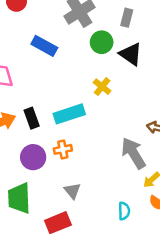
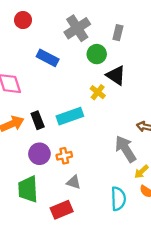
black triangle: (131, 54) -> (116, 75), moved
orange cross: (63, 149) -> (64, 156), moved
gray triangle: (72, 191) -> (74, 182), turned -32
cyan semicircle: (124, 211) -> (118, 199), size x1.5

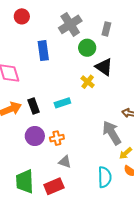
blue rectangle: (48, 58) -> (43, 51), turned 54
cyan rectangle: (70, 116) -> (62, 103), size x0.7
green trapezoid: (28, 189) -> (25, 181), moved

